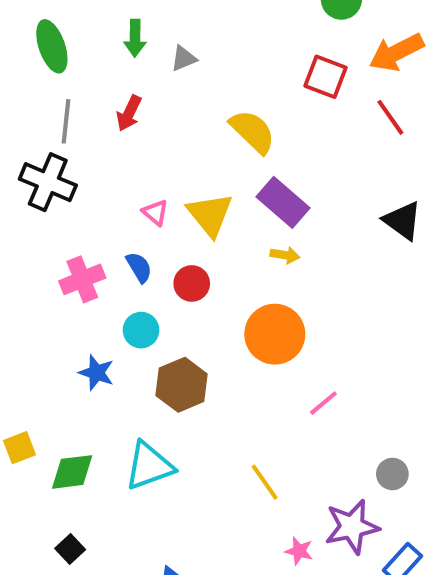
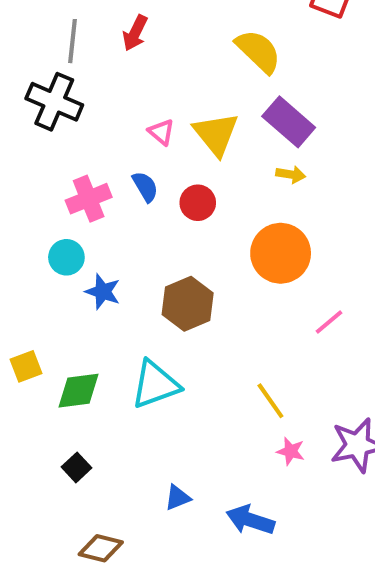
cyan circle: (141, 330) -> (66, 257), moved
pink star: (299, 551) -> (291, 451), moved

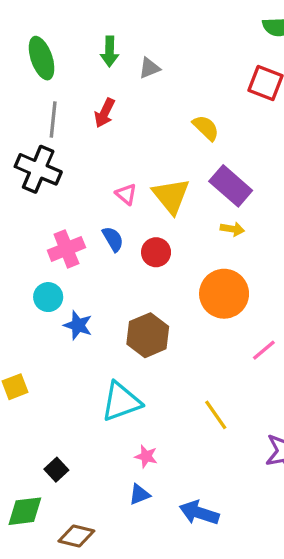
yellow semicircle: (258, 51) -> (206, 128), size x0.7
green diamond: (79, 391) -> (25, 511), moved
pink star: (291, 451) -> (146, 456), moved

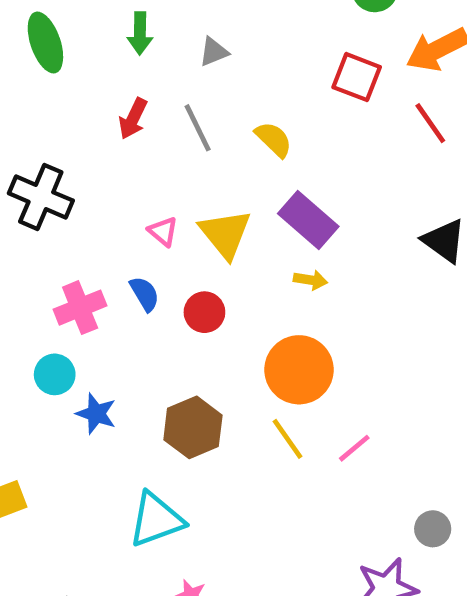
gray triangle: (149, 68) -> (214, 52), moved
gray line: (53, 119) -> (198, 128), moved, turned -32
yellow line: (216, 415) -> (287, 439), moved

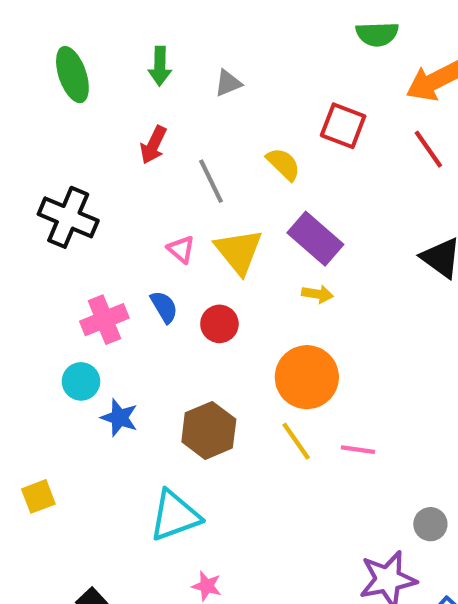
red square: (357, 77) -> (343, 126), moved
gray line: (198, 128) -> (211, 181), moved
pink line: (354, 448) -> (358, 450), turned 48

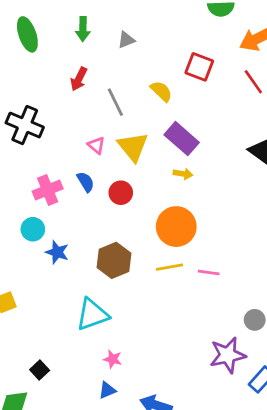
yellow line: (296, 441) -> (169, 267), turned -65

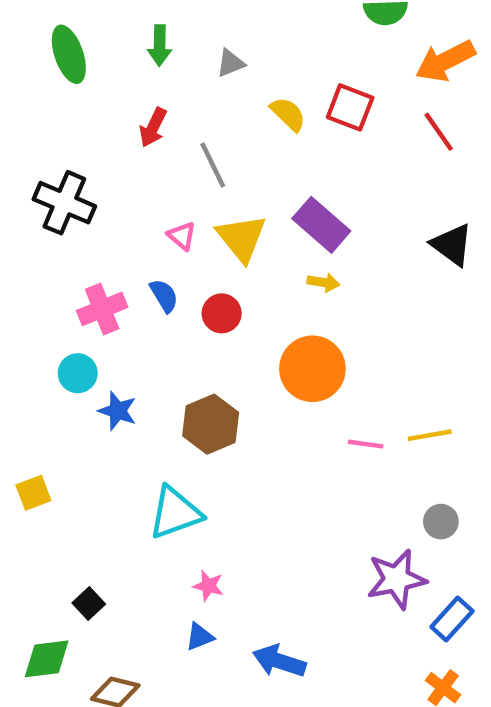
yellow semicircle: (161, 91) -> (288, 114), moved
yellow line: (169, 267) -> (430, 435), moved

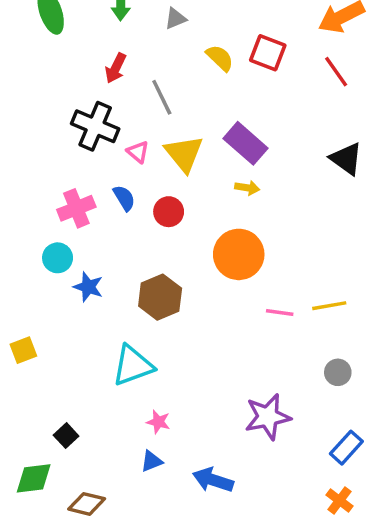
black cross: (64, 203) -> (95, 126), moved
purple star: (397, 579) -> (268, 417), moved

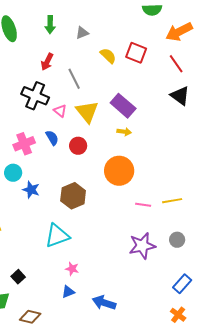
black triangle: (346, 159) -> (180, 96), moved
purple star: (268, 417) -> (142, 246), moved

